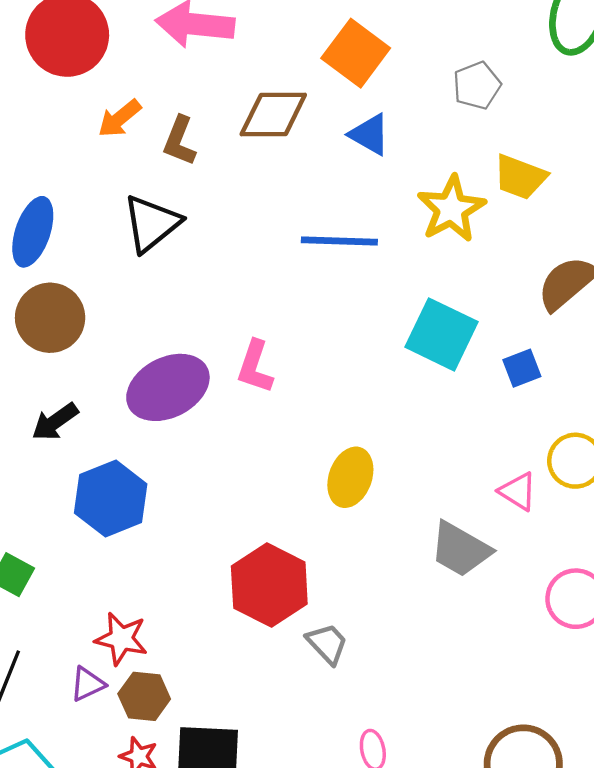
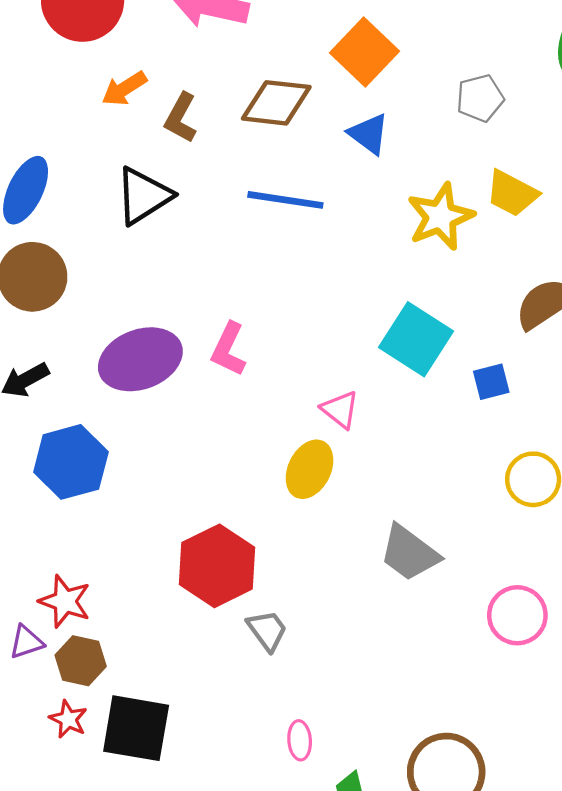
blue line: (339, 241) -> (285, 200), moved
pink triangle: (518, 491) -> (340, 410), moved

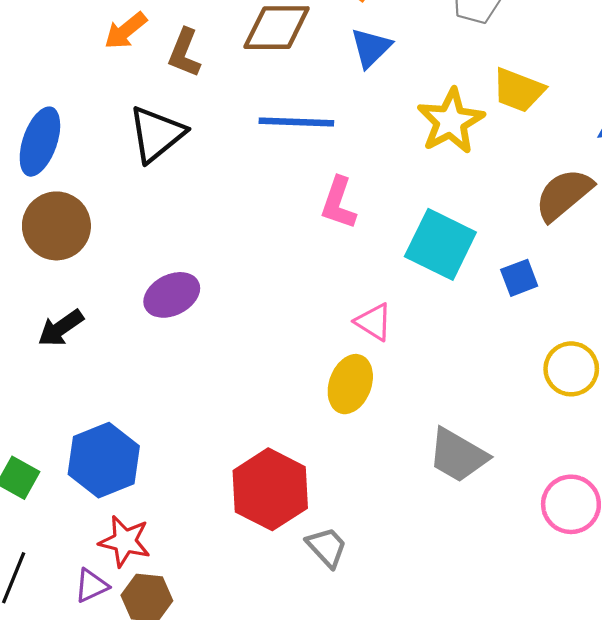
blue triangle: (369, 134) -> (371, 48), turned 45
pink L-shape: (229, 349) -> (338, 203), moved
purple ellipse: (140, 359) -> (172, 295), size x0.7
blue hexagon: (71, 462) -> (104, 460), moved

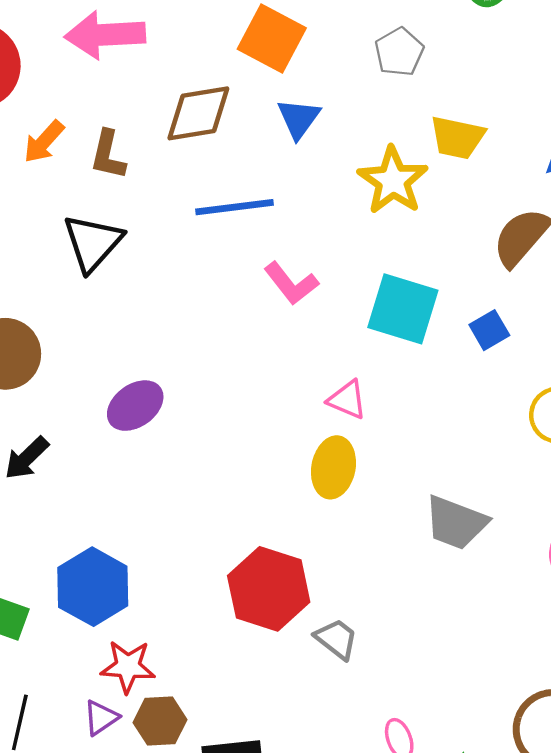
pink L-shape: (338, 203) -> (291, 283), turned -48

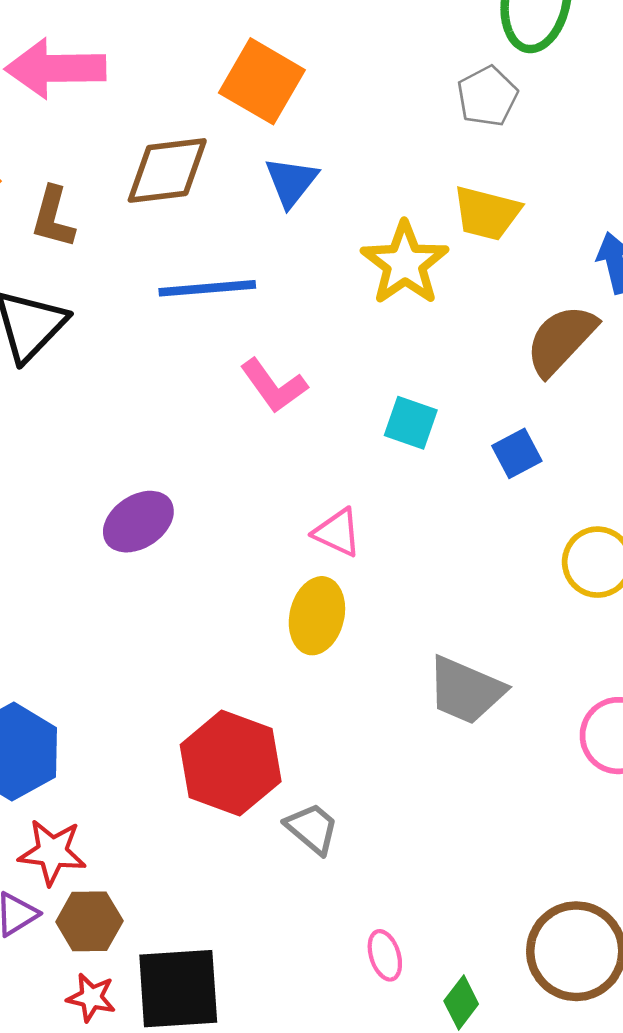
gray pentagon: (399, 52) -> (487, 96), moved
cyan square: (403, 309) -> (411, 423), size x0.6
purple ellipse: (135, 406) -> (138, 522), moved

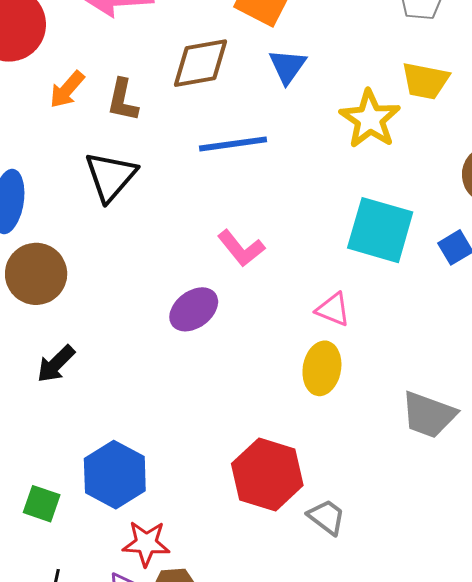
pink L-shape: (274, 386) -> (241, 248), moved
cyan square: (411, 423) -> (380, 230), size x1.8

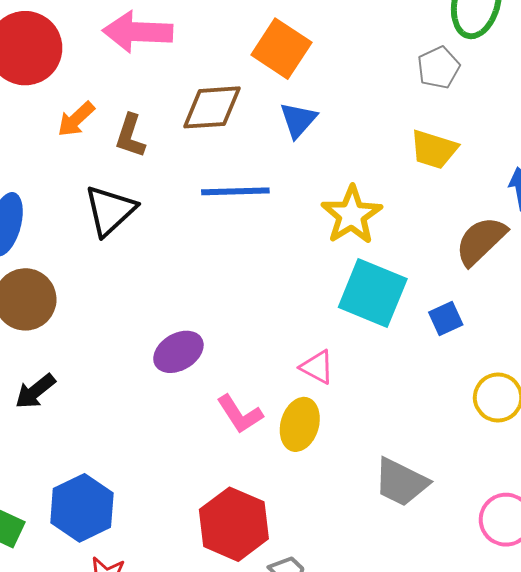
yellow star: (370, 119) -> (352, 215), moved
pink L-shape: (241, 248) -> (240, 414), moved

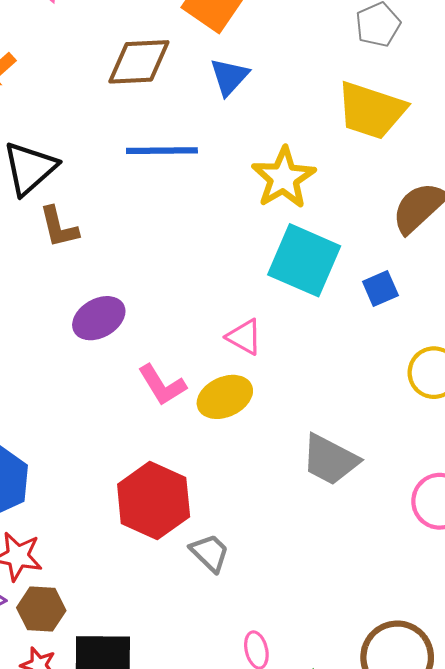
brown L-shape: (130, 136) -> (59, 227), moved, turned -33
yellow trapezoid: (434, 149) -> (371, 110), size x1.4
yellow ellipse: (300, 424) -> (225, 397), turned 48

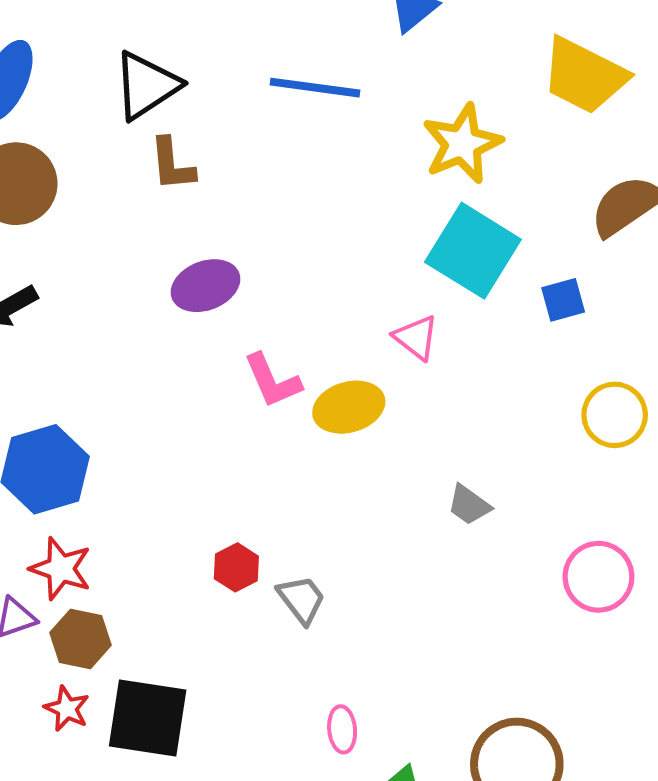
pink triangle: (244, 337) -> (416, 337), moved
gray trapezoid: (330, 460) -> (469, 505), size x0.6
red hexagon: (154, 500) -> (236, 567), moved, size x0.5

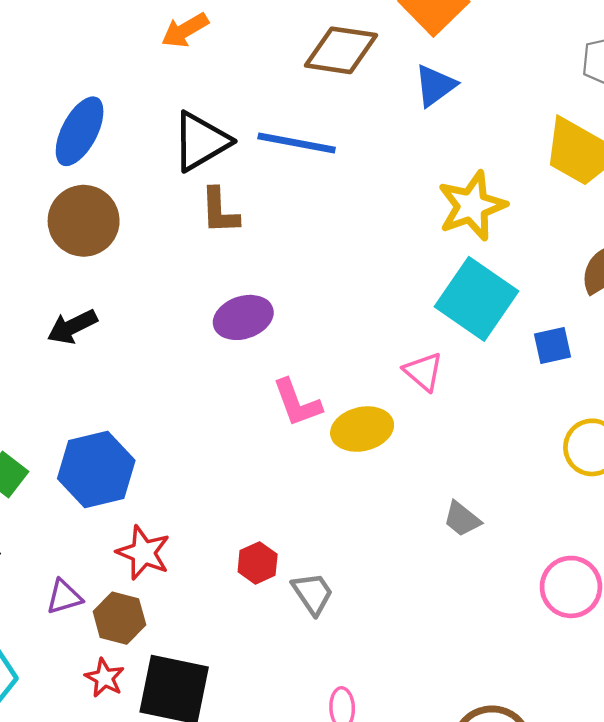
blue line: (315, 88) -> (297, 143), moved
red star: (61, 569) -> (143, 553), moved

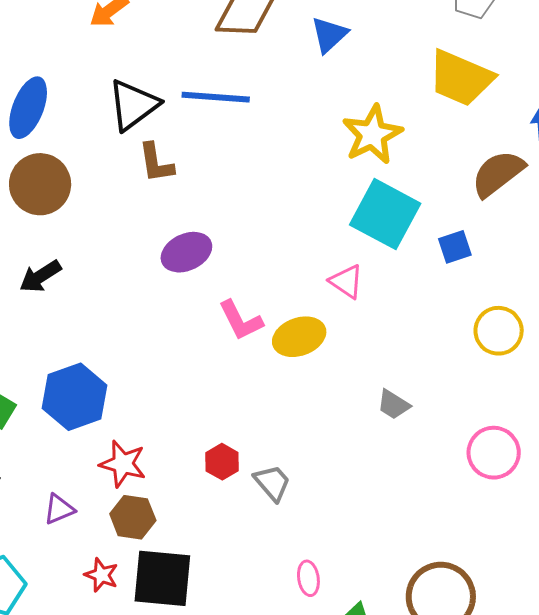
brown hexagon: (119, 618) -> (133, 517), moved

